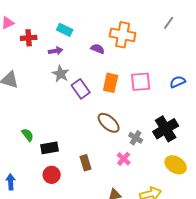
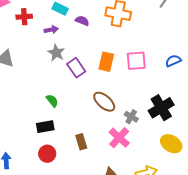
purple semicircle: (98, 49) -> (82, 21), moved
green semicircle: (28, 135) -> (52, 101), moved
pink cross: (124, 159) -> (119, 138), size x1.5

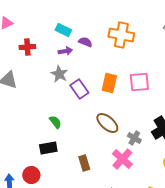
red cross: (24, 17) -> (27, 47), moved
purple arrow: (51, 30) -> (65, 51), moved
red circle: (47, 154) -> (31, 175), moved

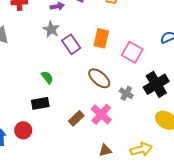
pink square: (139, 82) -> (132, 52), moved, turned 35
pink cross: (122, 159) -> (101, 114), moved
brown rectangle: (84, 163) -> (76, 118), turned 63

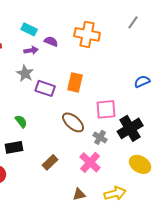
purple rectangle: (71, 44) -> (45, 88), turned -36
pink square: (132, 52) -> (106, 109), moved, turned -35
pink cross: (101, 114) -> (90, 162), moved

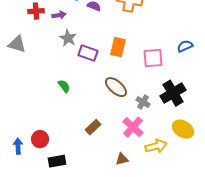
purple arrow: (31, 50) -> (59, 15), moved
pink square: (106, 109) -> (153, 58), moved
black rectangle: (14, 147) -> (57, 161), moved
yellow arrow: (115, 193) -> (156, 146), moved

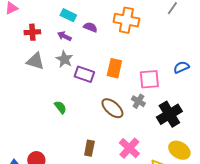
purple arrow: (59, 15) -> (64, 36), moved, turned -144
gray triangle: (17, 44) -> (35, 61), moved
gray cross: (143, 102) -> (138, 101), moved
brown rectangle: (93, 127) -> (89, 148), turned -35

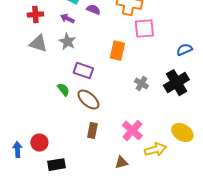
purple rectangle: (84, 74) -> (83, 71), moved
pink square: (149, 79) -> (144, 29), moved
brown ellipse: (112, 108) -> (88, 100), moved
black cross: (169, 114) -> (176, 83), moved

